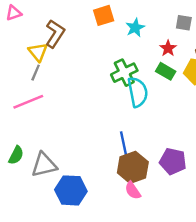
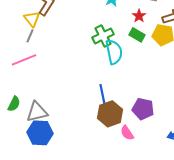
blue hexagon: (71, 190) -> (40, 133), moved
pink semicircle: (133, 190) -> (127, 133), moved

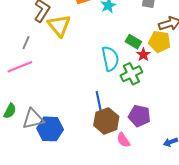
red star: (139, 16) -> (143, 55), moved
yellow triangle: (32, 19) -> (59, 26), moved, size x1.4
green cross: (103, 36) -> (131, 74), moved
blue hexagon: (40, 133) -> (50, 129), moved

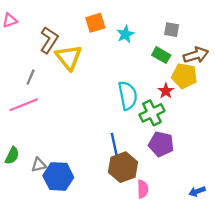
green rectangle: (133, 42) -> (161, 55), moved
purple pentagon: (139, 116) -> (161, 144), moved
gray triangle: (33, 119) -> (39, 165), size x0.6
pink semicircle: (123, 140) -> (143, 189), turned -147

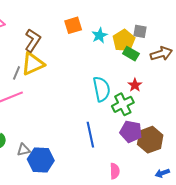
yellow triangle: (69, 57) -> (33, 64), moved, turned 45
yellow pentagon: (184, 76) -> (124, 40), moved, turned 30
brown hexagon: (123, 167) -> (150, 140), moved

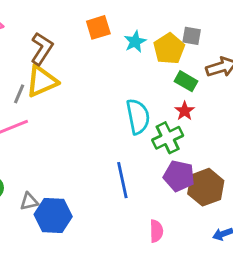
green rectangle: (131, 54) -> (186, 81), moved

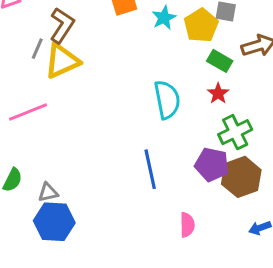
gray line: (19, 94) -> (37, 49), moved
green cross: (168, 138) -> (235, 132), moved
blue hexagon: (53, 216) -> (54, 222), moved

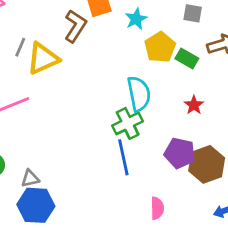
brown L-shape: (62, 25) -> (75, 26), moved
yellow pentagon: (201, 25) -> (160, 47), moved
red star: (218, 93) -> (194, 105), moved
green cross: (235, 132) -> (128, 123), moved

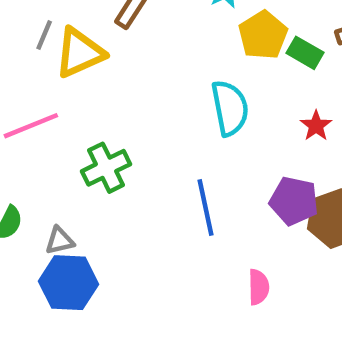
green cross: (128, 123) -> (106, 168), moved

